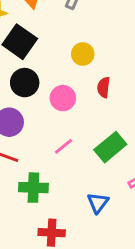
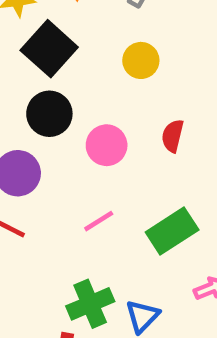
yellow circle: (83, 54) -> (141, 60), moved
green cross: (33, 188) -> (90, 304), moved, turned -32

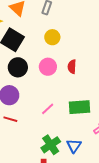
pink circle: (107, 145) -> (48, 67), moved
green rectangle: (172, 231) -> (80, 107), turned 40

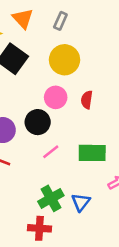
yellow circle: (52, 37) -> (65, 60), size x1.5
black circle: (18, 67) -> (38, 122), moved

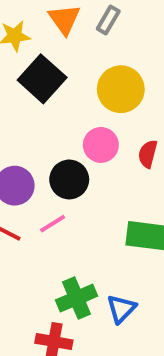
gray rectangle: (60, 21) -> (108, 20), moved
pink line: (51, 152) -> (53, 224), moved

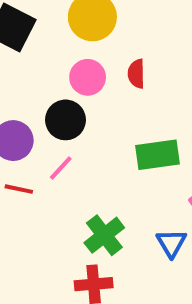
blue triangle: (121, 309) -> (171, 243), moved

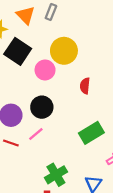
pink circle: (88, 77) -> (45, 70), moved
green rectangle: (157, 155) -> (91, 133), turned -30

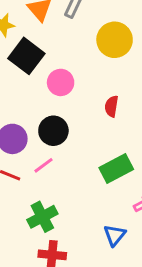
yellow circle: (64, 51) -> (115, 40), moved
green cross: (56, 175) -> (42, 217), moved

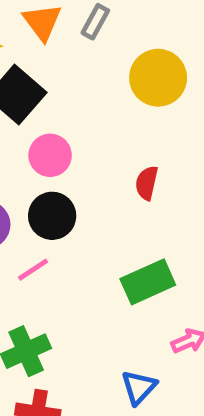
pink circle: (61, 82) -> (50, 155), moved

